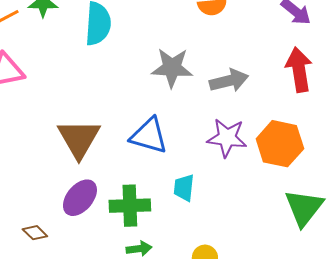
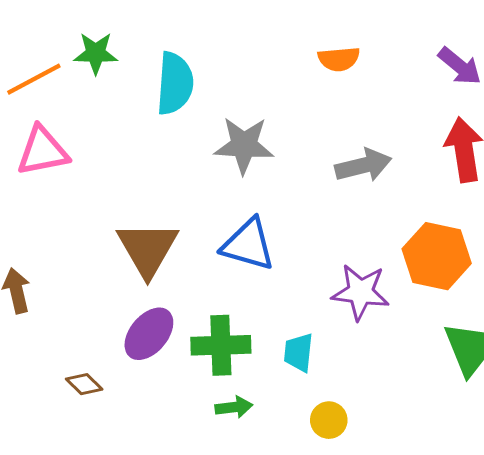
gray star: (172, 68) -> (244, 145), moved
purple star: (227, 138) -> (360, 292), moved
cyan trapezoid: (184, 188) -> (299, 352), moved

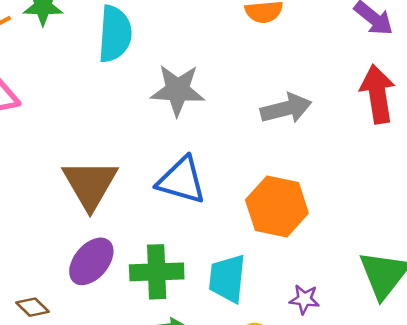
orange hexagon: (437, 256) -> (277, 206), moved
purple star: (360, 292) -> (304, 299), moved, size x0.6
cyan trapezoid: (299, 352) -> (227, 278), size x1.4

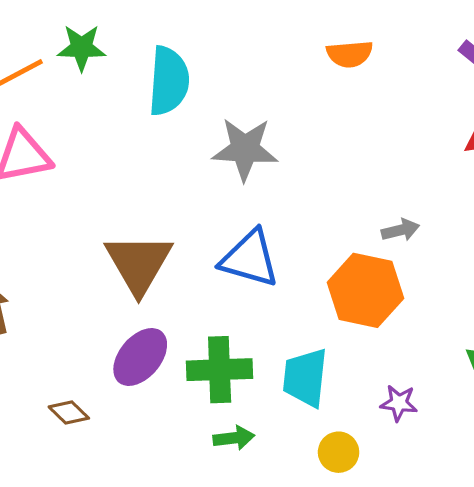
gray arrow: (286, 108) -> (400, 230), moved, size x0.6

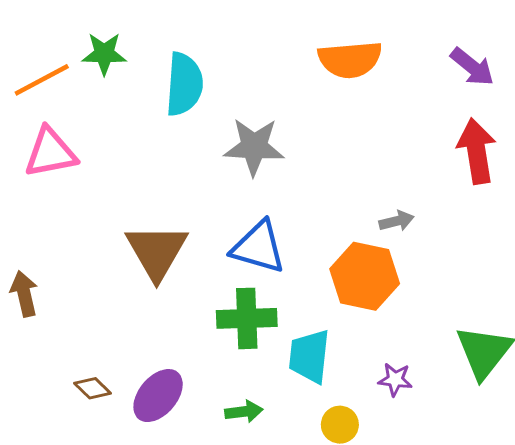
orange semicircle: (350, 54) -> (350, 60), size x1.5
purple ellipse: (140, 357) -> (158, 396), moved
green cross: (220, 370) -> (247, 318), moved

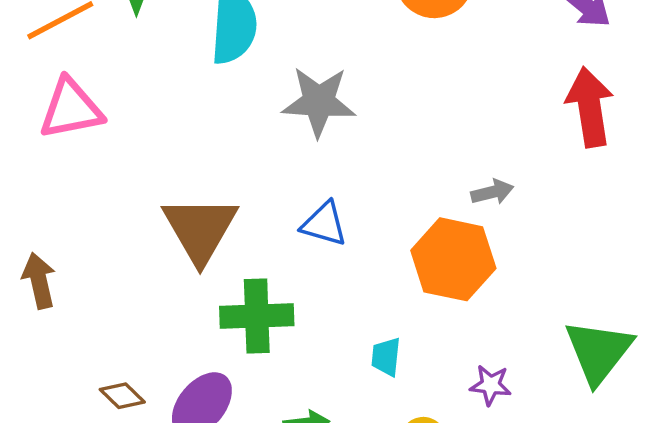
blue triangle: (258, 247) -> (324, 224), size x0.7
green cross: (247, 318) -> (257, 316), moved
cyan trapezoid: (309, 356) -> (386, 357), size x0.6

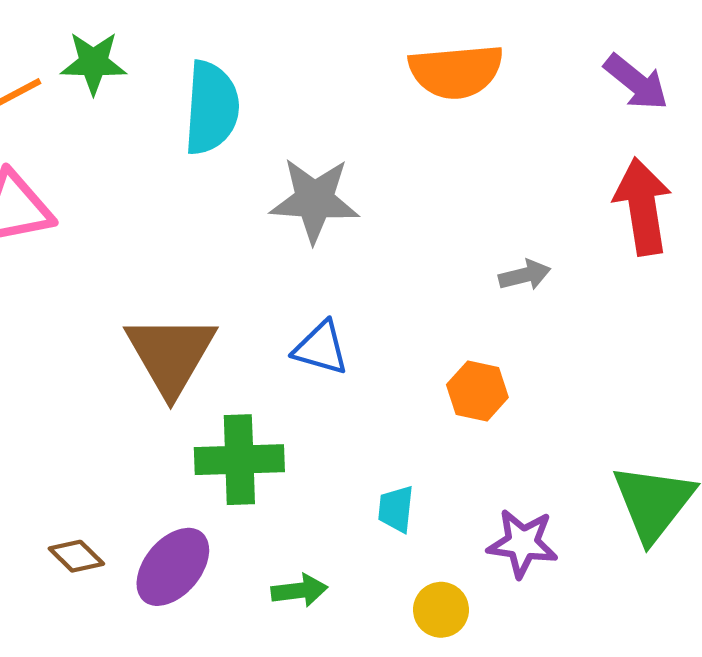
gray arrow: (492, 192) -> (525, 275), moved
orange hexagon: (453, 259) -> (477, 391), size x0.6
purple star: (491, 385) -> (522, 543), size x1.4

